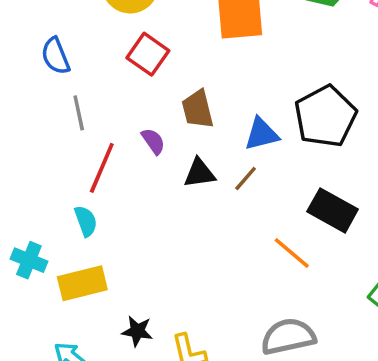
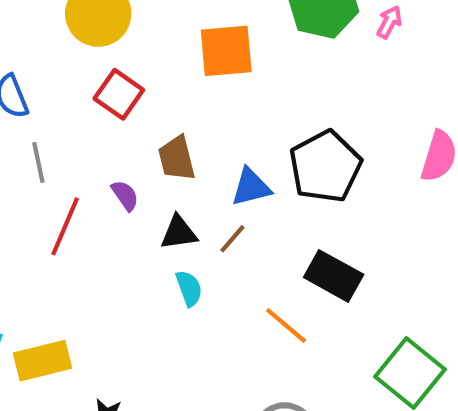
cyan semicircle: (86, 221) -> (189, 288), moved

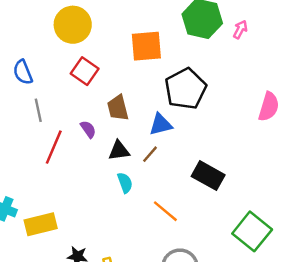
black pentagon: (325, 167) -> (186, 89), moved
orange line: (286, 326) -> (165, 211), moved

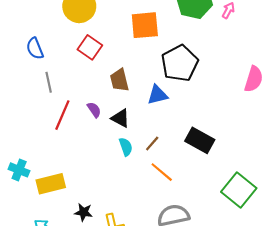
purple semicircle: (88, 129) -> (94, 110), moved
black triangle: (119, 151) -> (120, 118), turned 36
brown line: (150, 154) -> (152, 144), moved

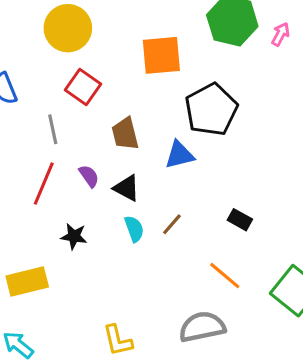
gray line: (49, 82) -> (53, 129), moved
black rectangle: (200, 140) -> (240, 220), size x0.6
orange line: (162, 172) -> (225, 276), moved
black star: (83, 212) -> (74, 236), moved

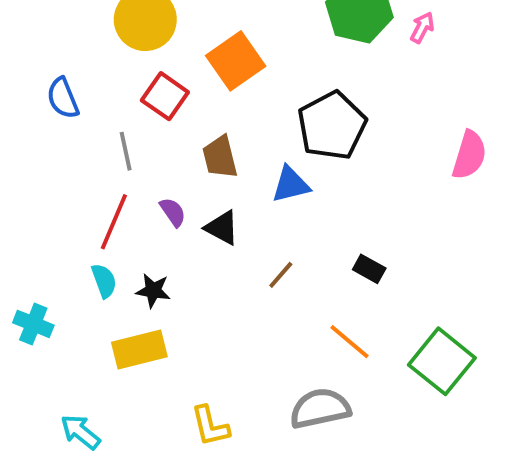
orange square: (161, 55) -> (236, 61), moved, turned -30
cyan semicircle: (134, 229) -> (104, 281), moved
yellow rectangle: (27, 282) -> (139, 349), moved

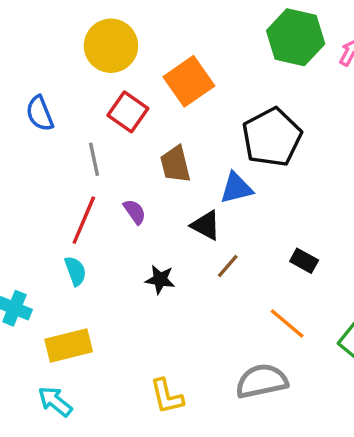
black triangle: (222, 228) -> (206, 225), moved
black star: (153, 291) -> (160, 279), moved
yellow rectangle: (139, 349) -> (69, 346), moved

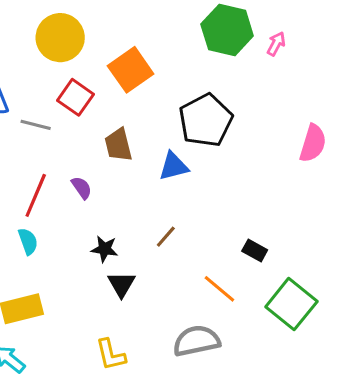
gray line: (94, 159) -> (36, 125), moved, turned -64
black triangle: (206, 225) -> (121, 284), moved, turned 32
black rectangle: (304, 261) -> (255, 250), moved

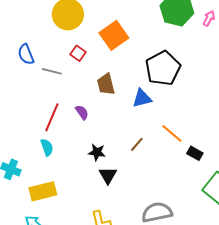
red square: (75, 97) -> (78, 53), size x0.7
orange line: (219, 289) -> (172, 133), moved

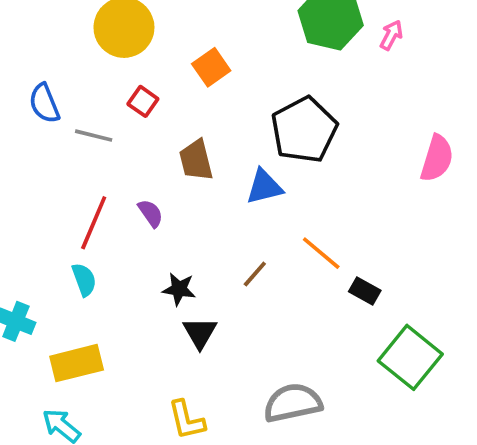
orange square: (114, 35) -> (211, 67), size x0.7

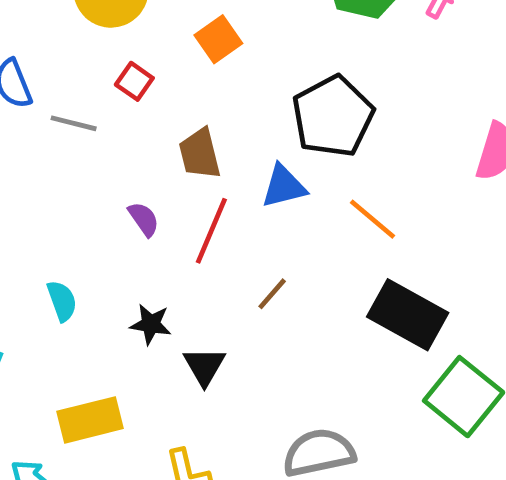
red line: (94, 223) -> (211, 231), moved
orange line: (321, 253) -> (373, 219), moved
black star: (179, 289) -> (151, 324), moved
black rectangle: (365, 291) -> (408, 315), size x2.0
yellow rectangle: (77, 363) -> (90, 420), moved

